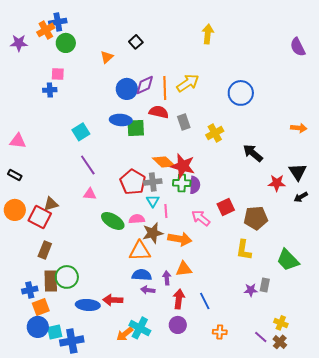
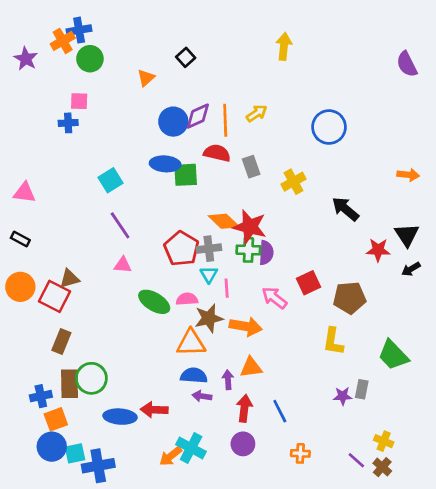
purple star: (19, 43) -> (26, 59), turned 30
yellow arrow: (188, 83) -> (257, 113), size x0.7

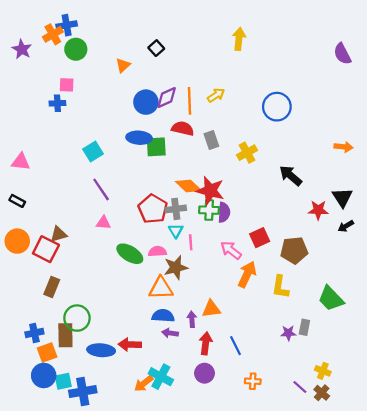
orange arrow: (246, 326) -> (247, 274), moved, turned -75
brown rectangle: (69, 384) -> (65, 335), moved

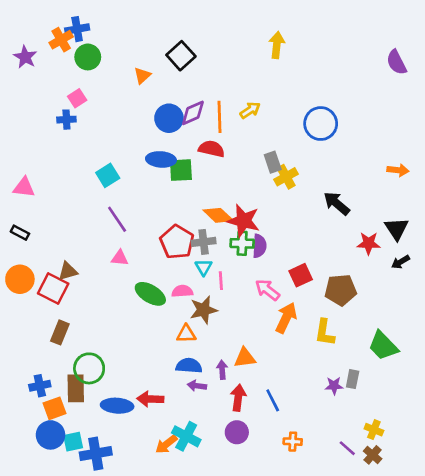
black square: (156, 48) -> (181, 56), size x1.5
pink square: (67, 85) -> (77, 98), turned -35
gray rectangle: (211, 140) -> (273, 162), moved
orange triangle: (161, 288) -> (186, 334), size x0.7

